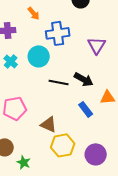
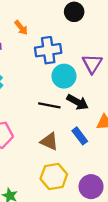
cyan circle: (39, 56) -> (64, 76), moved
brown triangle: (49, 124) -> (49, 142), moved

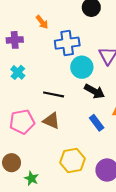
black line: (49, 105) -> (54, 94), moved
brown triangle: (49, 142) -> (51, 121), moved

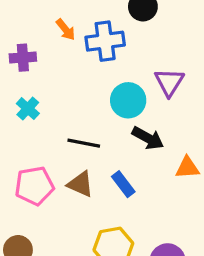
blue cross: (67, 43) -> (105, 41), moved
blue rectangle: (97, 123) -> (123, 184), moved

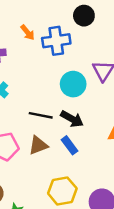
black arrow: (148, 138) -> (72, 119), moved
brown triangle: (80, 184) -> (38, 145), turned -45

